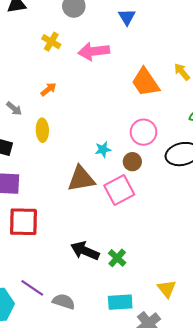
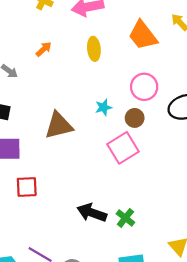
yellow ellipse: (42, 130) -> (94, 49), moved
brown triangle: (81, 179) -> (59, 125), moved
red square: (23, 222) -> (27, 187), size x0.7

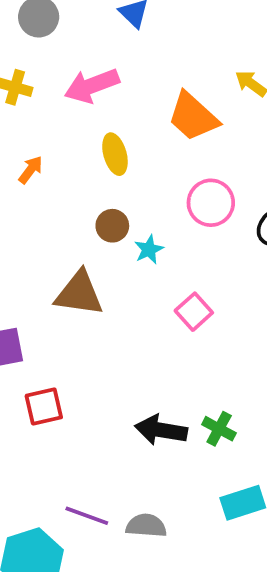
brown circle: (135, 118) -> (112, 226), moved
brown triangle: (59, 125) -> (79, 293), turned 32
pink square: (123, 148) -> (194, 312), size x0.7

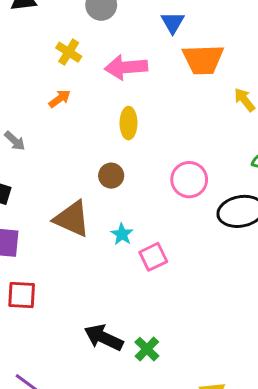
orange trapezoid: (193, 117) -> (203, 59), moved, turned -60
orange arrow: (31, 170) -> (60, 99), moved
cyan star: (149, 250) -> (122, 234), moved, turned -30

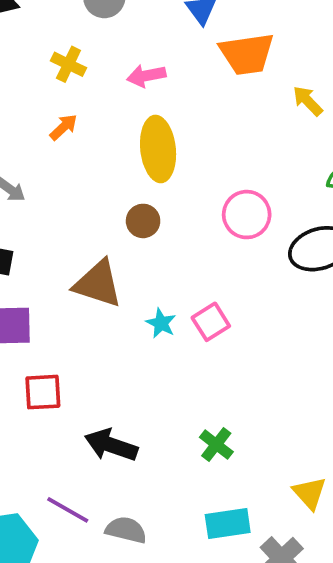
pink arrow: (126, 67) -> (146, 76), size x0.7
yellow ellipse: (128, 123) -> (158, 149), size x1.5
cyan star: (122, 234) -> (161, 323), moved
black arrow: (104, 338) -> (111, 445), moved

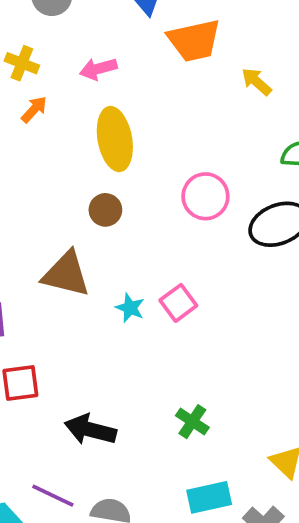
orange arrow: (63, 127) -> (34, 109), moved

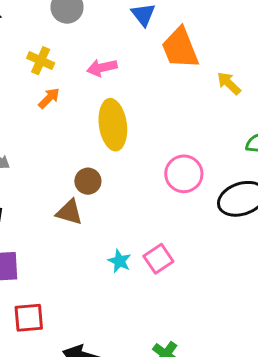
orange trapezoid: (194, 40) -> (180, 48), turned 78
brown circle: (105, 210) -> (88, 181), moved
brown triangle: (66, 274) -> (69, 212), moved, size x0.7

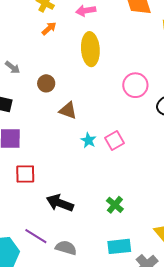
brown circle: (88, 181) -> (46, 83), moved
brown triangle: (69, 212) -> (68, 110), moved

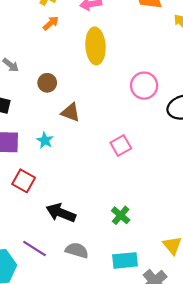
cyan star: (88, 140) -> (45, 140), moved
red square: (25, 174) -> (24, 181), turned 30
gray semicircle: (66, 248) -> (77, 250), moved

